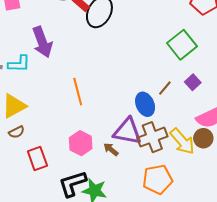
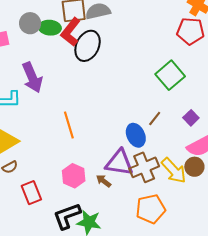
purple square: (193, 82) -> (191, 118), moved

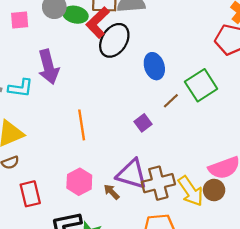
purple square: (191, 118) -> (143, 123), moved
brown line: (155, 119) -> (171, 101), moved
blue ellipse: (136, 135) -> (154, 66), moved

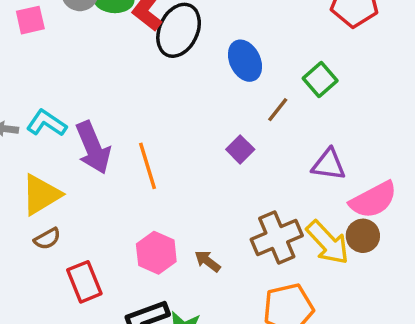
purple arrow: (48, 67) -> (93, 148), moved
green square: (201, 85) -> (320, 79), size x0.7
cyan L-shape: (21, 88) -> (47, 123), turned -145
purple triangle: (132, 174) -> (329, 165), moved, size x0.7

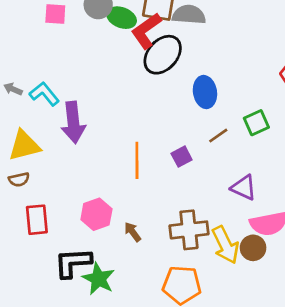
orange line: (148, 166) -> (137, 160), moved

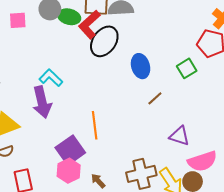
cyan L-shape: (44, 94) -> (51, 78), moved
green square: (256, 123) -> (187, 68), moved
purple square: (182, 157) -> (70, 150), moved, size x1.8

